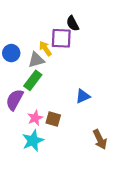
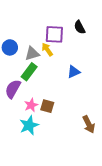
black semicircle: (73, 23) -> (80, 27), moved
yellow arrow: (45, 49) -> (47, 49), moved
blue triangle: (83, 96) -> (74, 72), moved

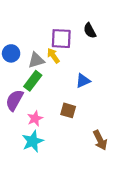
brown square: (47, 106) -> (68, 110), moved

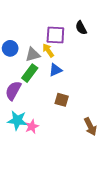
blue triangle: (83, 81) -> (55, 70), moved
pink star: (35, 118) -> (32, 127), moved
cyan star: (33, 141) -> (17, 120), moved, turned 30

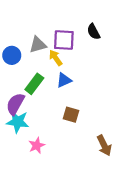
gray triangle: (33, 55) -> (38, 45), moved
cyan star: (17, 120) -> (18, 122), moved

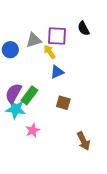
green rectangle: (34, 84) -> (29, 95), moved
brown arrow: (104, 145) -> (84, 141), moved

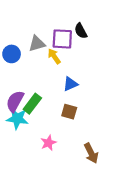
black semicircle: (84, 28) -> (81, 31), moved
blue triangle: (57, 72) -> (70, 84), moved
pink star: (33, 130) -> (48, 143), moved

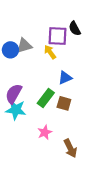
gray triangle: (37, 44) -> (24, 46), moved
green rectangle: (32, 104) -> (46, 98), moved
brown arrow: (91, 153) -> (70, 148), moved

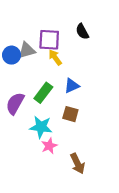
purple square: (58, 36) -> (49, 40), moved
green rectangle: (46, 98) -> (43, 93), moved
cyan star: (16, 110) -> (41, 127), moved

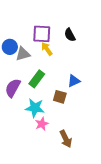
black semicircle: (82, 31) -> (70, 35), moved
gray triangle: (27, 50) -> (23, 54), moved
blue triangle: (72, 86) -> (74, 81), moved

